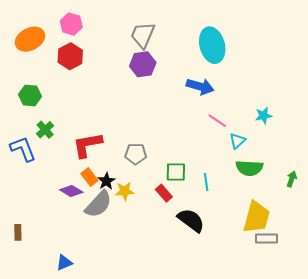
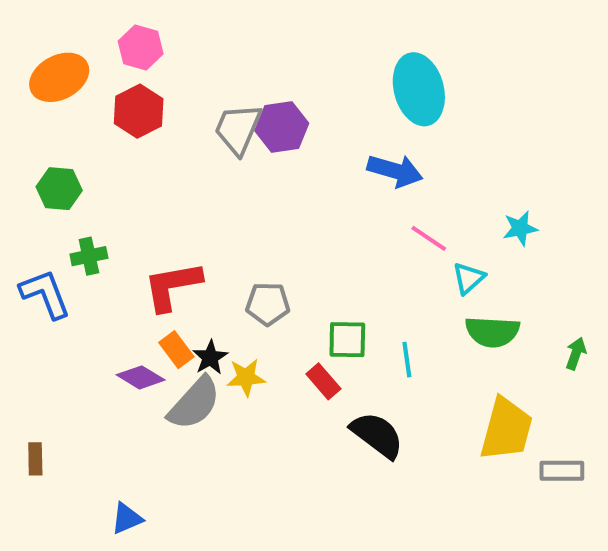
gray trapezoid: (143, 35) -> (238, 129), moved
green cross: (45, 130) -> (89, 256), turned 30
gray rectangle: (267, 238) -> (562, 471), moved

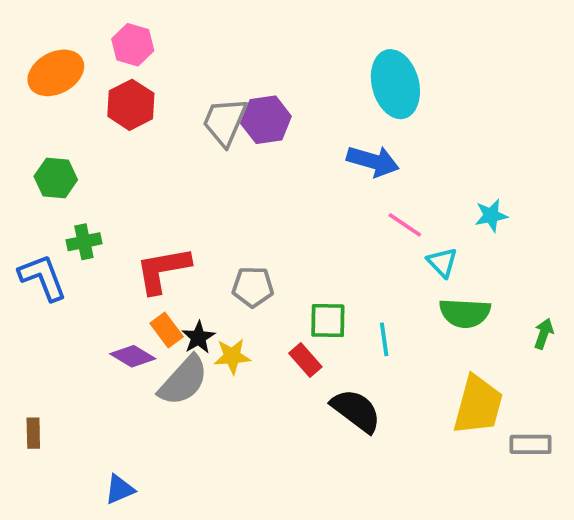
cyan triangle: (469, 278) -> (442, 262), turned -32

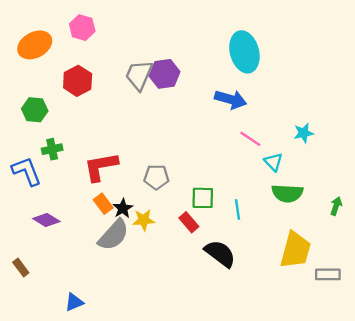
red hexagon: (131, 105) -> (78, 81), moved
purple diamond: (133, 356) -> (46, 220), moved
brown rectangle: (33, 433) -> (21, 267), turned -36

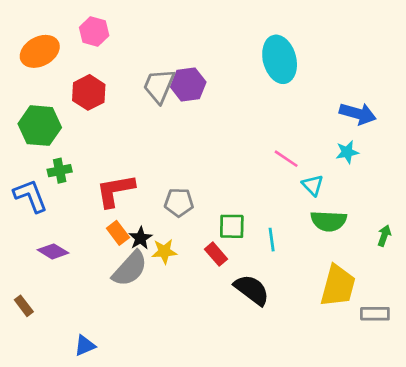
blue arrow: (231, 99) -> (358, 114), moved
green hexagon: (35, 110) -> (40, 126), size x1.4

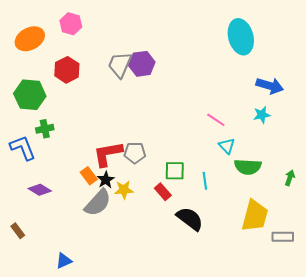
cyan ellipse: (280, 59) -> (241, 37), moved
cyan triangle: (313, 185) -> (227, 146), moved
red L-shape: (115, 190) -> (108, 154), moved

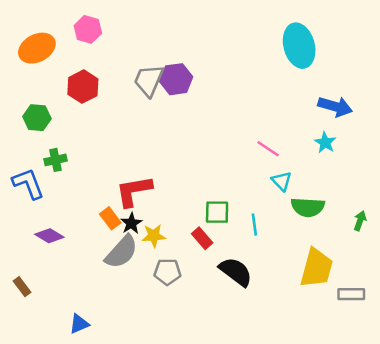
green hexagon: (30, 95) -> (37, 118), size x0.7
cyan star: (262, 115) -> (325, 143), turned -30
gray pentagon: (135, 153) -> (167, 272), moved

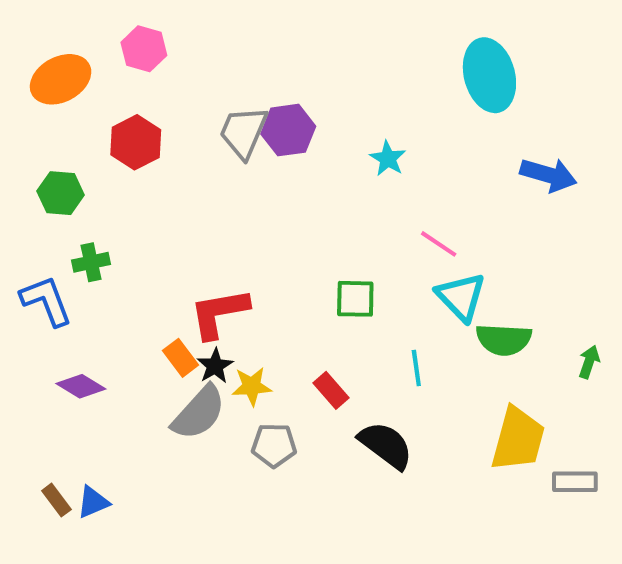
cyan star: (325, 143) -> (388, 159), moved
cyan triangle: (282, 181) -> (461, 297), size x1.5
green square: (217, 212) -> (355, 299), moved
brown rectangle: (22, 287) -> (56, 500), moved
blue triangle: (79, 324) -> (93, 502), moved

